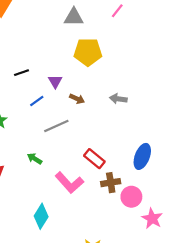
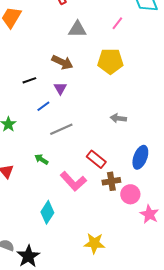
yellow pentagon: (88, 52) -> (110, 61), moved
brown arrow: (77, 99) -> (62, 62), moved, size x1.5
gray arrow: (118, 99) -> (118, 118), moved

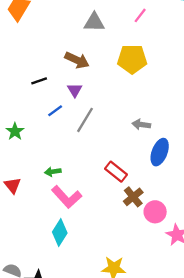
gray line: (61, 129) -> (85, 120), moved, turned -35
blue ellipse: (140, 157) -> (160, 152), moved
green arrow: (41, 159) -> (53, 172), turned -40
pink L-shape: (73, 181) -> (67, 197), moved
brown cross: (111, 181) -> (133, 197), turned -30

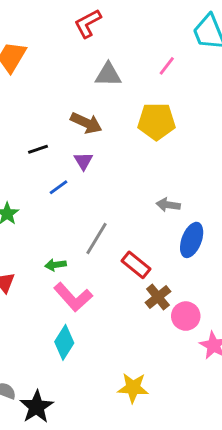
gray line: (85, 120) -> (96, 238), moved

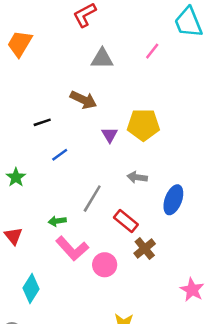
yellow pentagon: (156, 121) -> (143, 125), moved
purple triangle: (83, 161) -> (110, 135), moved
gray arrow: (168, 205) -> (137, 177), moved
pink circle: (186, 316) -> (105, 265), moved
cyan diamond: (64, 342) -> (31, 288), moved

